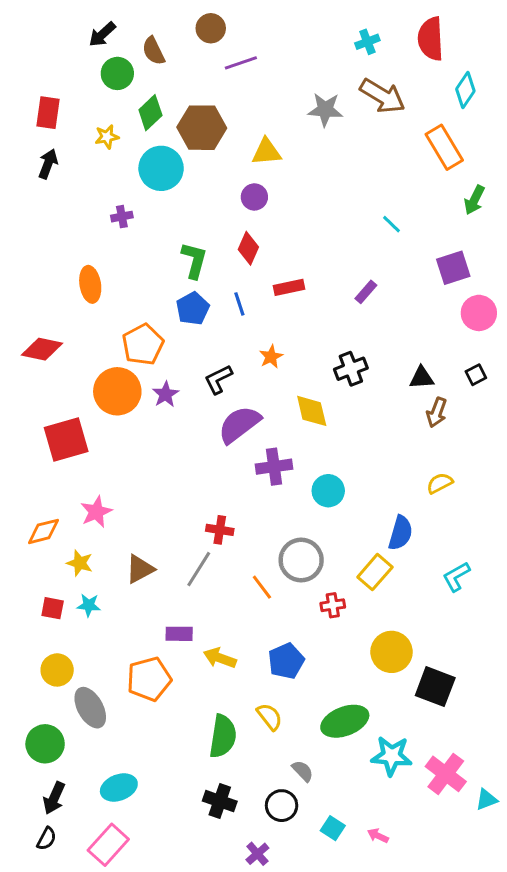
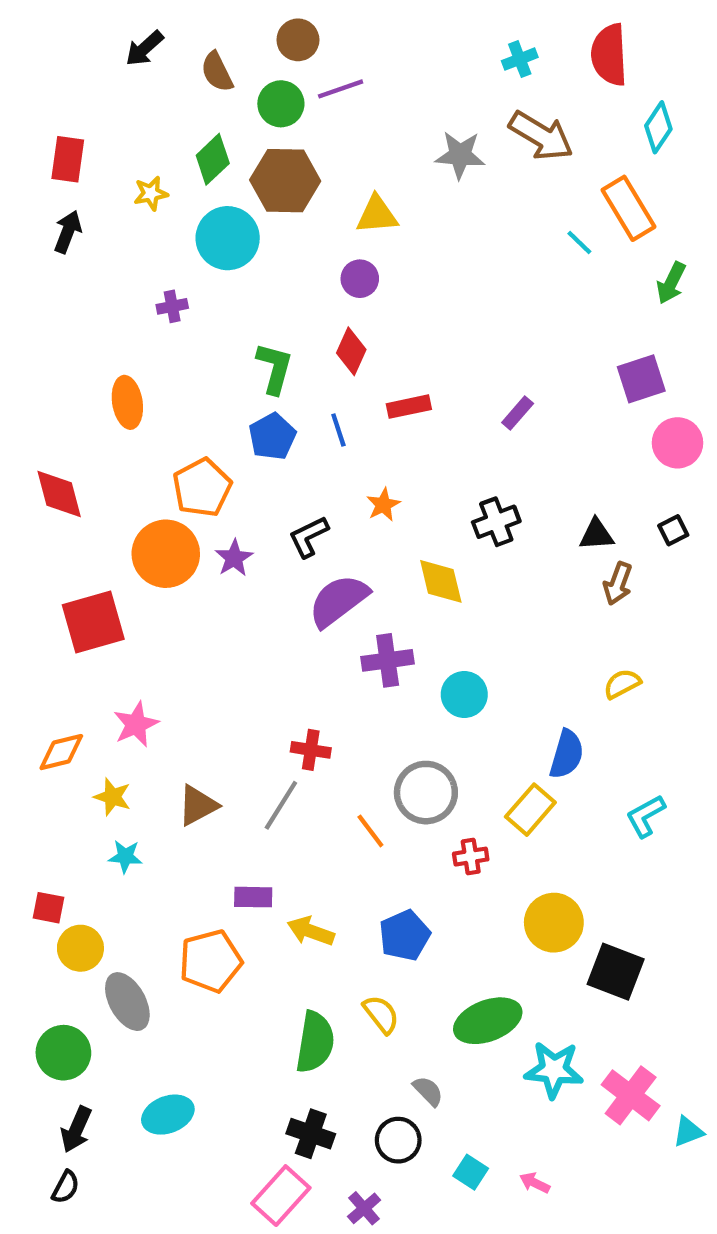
green circle: (117, 73) -> (281, 104), moved
cyan line: (392, 224) -> (579, 242), moved
red diamond: (42, 349) -> (59, 494), turned 63
red square: (53, 608) -> (48, 908), moved
pink rectangle: (108, 845) -> (281, 1196), moved

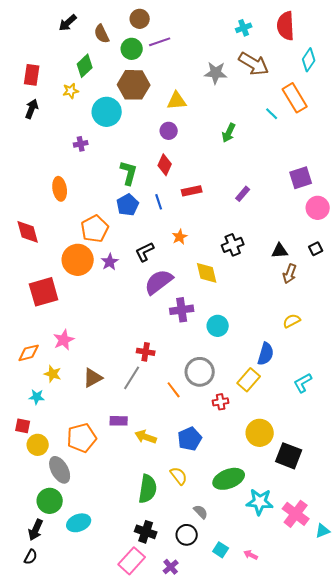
green diamond: (213, 159) -> (85, 66), moved
green arrow: (671, 283) -> (229, 133), moved
cyan star: (125, 857) -> (37, 397), moved
orange pentagon: (211, 961) -> (82, 438), moved
green circle: (63, 1053) -> (50, 501), moved

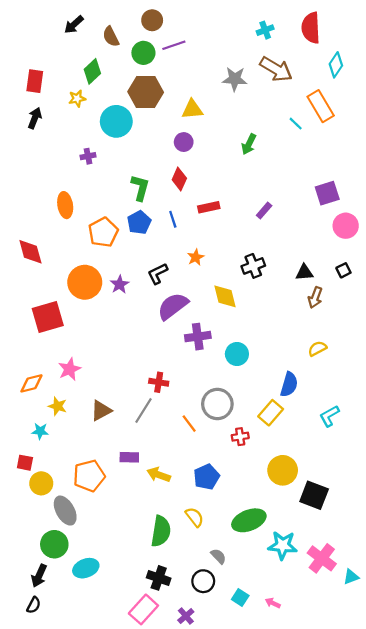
orange pentagon: (95, 229) -> (103, 232), moved

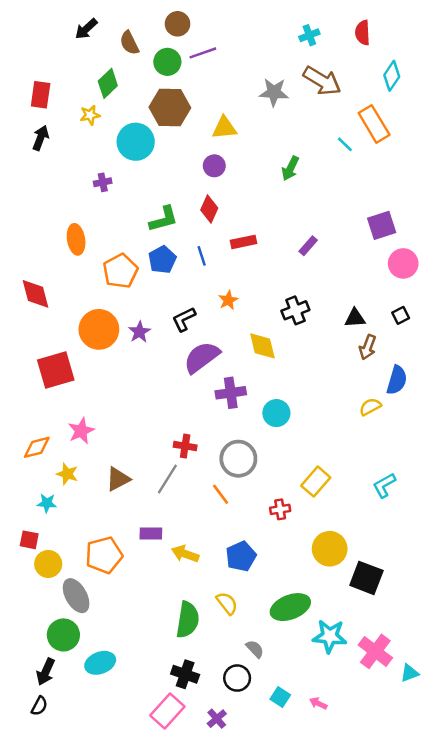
red semicircle: (311, 28) -> (363, 33), size x0.7
green L-shape: (140, 188) -> (164, 219), turned 60
blue semicircle: (289, 384) -> (397, 380), moved
gray circle: (217, 404) -> (238, 459), moved

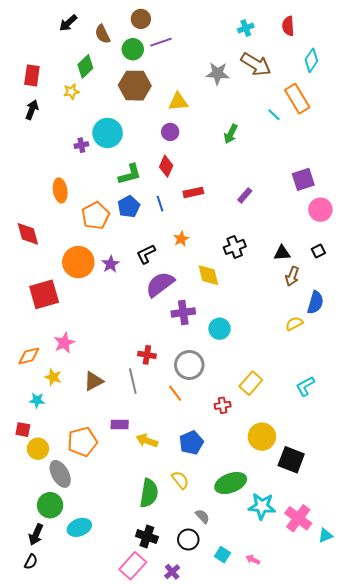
cyan circle: (136, 142) -> (108, 133), moved
gray line: (167, 479) -> (133, 381), turned -45

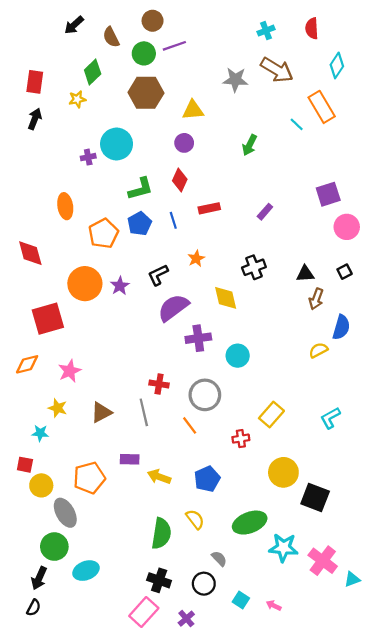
orange diamond: (29, 356) -> (27, 364), moved

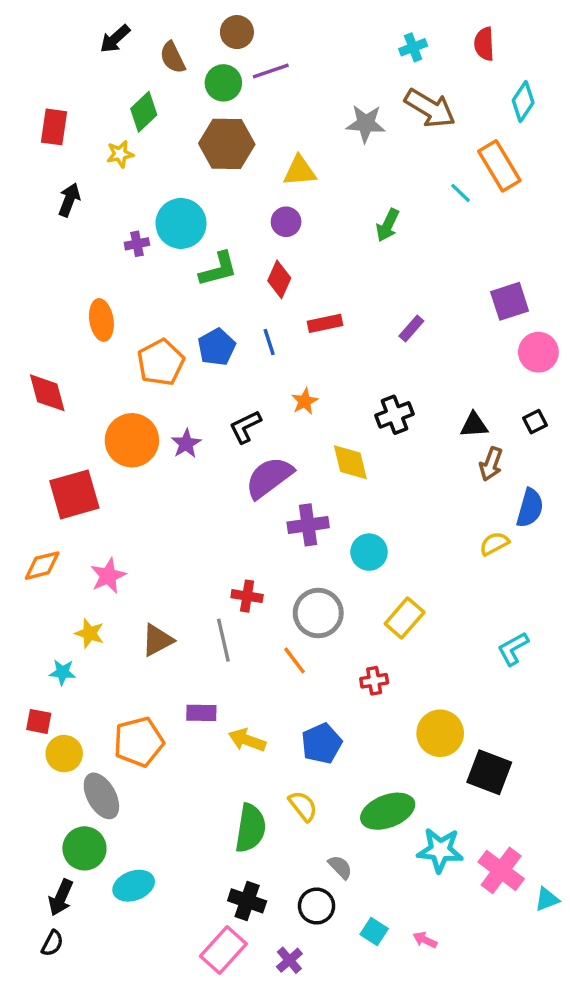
black arrow: (35, 119) -> (69, 200), moved
green L-shape: (141, 189) -> (218, 269), moved
yellow rectangle: (271, 415) -> (405, 618), moved

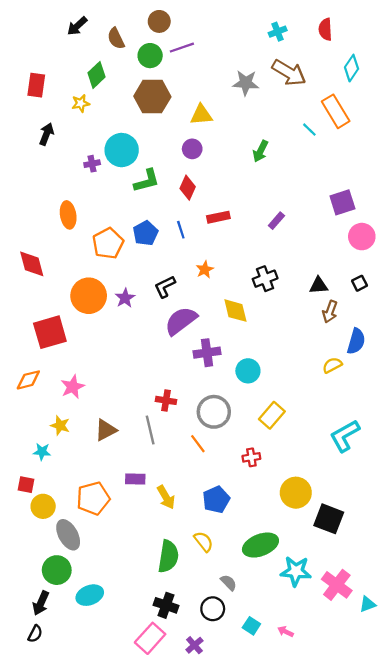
cyan L-shape: (513, 649) -> (345, 436), size x1.4
yellow arrow: (247, 740) -> (166, 497), turned -140

